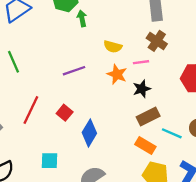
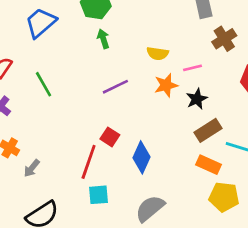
green arrow: (82, 18) -> (103, 39), moved
brown cross: (157, 41) -> (224, 39), moved, turned 30
orange star: (117, 74) -> (166, 85), turned -30
red line: (31, 110) -> (89, 162), moved

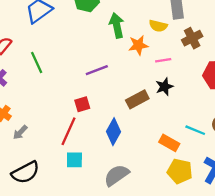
green arrow: (103, 39) -> (117, 25), moved, size x1.5
yellow semicircle: (158, 53) -> (158, 26), moved
orange star: (166, 85) -> (138, 45), moved
brown rectangle: (208, 130) -> (137, 99), moved
red square: (110, 137) -> (82, 104), moved, turned 35

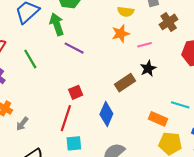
green arrow: (117, 25) -> (57, 24), moved
yellow semicircle: (158, 26) -> (126, 12), moved
purple line: (97, 70) -> (74, 48), moved, turned 54

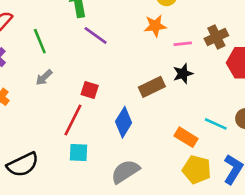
brown cross: (169, 22) -> (216, 37), moved
red square: (76, 92) -> (90, 90), turned 32
gray arrow: (22, 124) -> (44, 77), moved

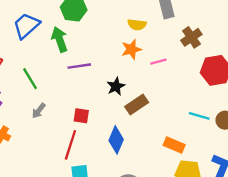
purple line: (96, 35) -> (79, 66), turned -35
brown cross: (216, 37) -> (191, 37), moved
black star: (183, 74) -> (116, 86), moved
cyan line: (216, 124) -> (199, 116), moved

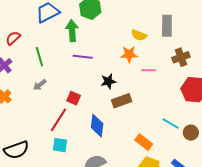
blue diamond: (116, 140) -> (97, 126), turned -30

